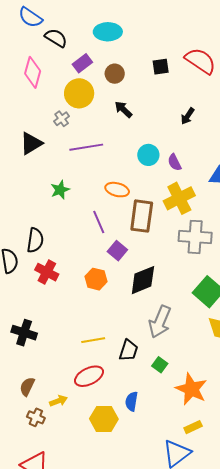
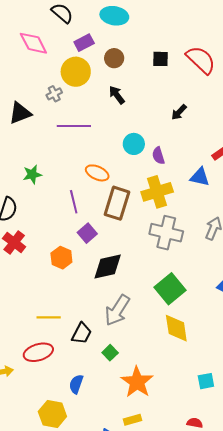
pink diamond: (33, 72) -> (33, 43), turned -52
green star: (60, 190) -> (32, 174), moved
yellow hexagon: (104, 419) -> (52, 414), moved

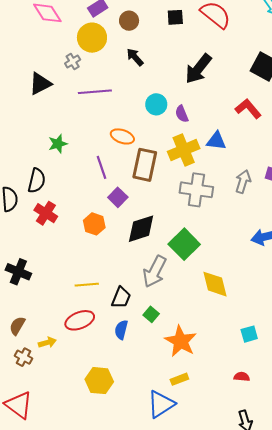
black arrow: (179, 112) -> (198, 69), size x1.8
blue triangle: (200, 177) -> (216, 141), moved
green square: (170, 289) -> (184, 244), moved
blue semicircle: (76, 384) -> (121, 330), moved

